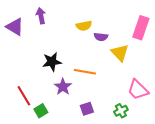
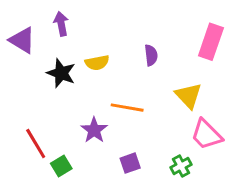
yellow semicircle: (84, 26) -> (97, 63), moved
purple semicircle: (101, 37) -> (151, 55), turned -104
yellow triangle: (120, 53) -> (188, 96), moved
black star: (52, 62) -> (61, 73), moved, turned 30

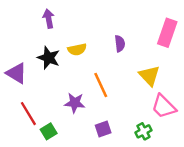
purple triangle: (22, 40) -> (17, 73), moved
orange line: (127, 108) -> (101, 85), turned 55
purple star: (94, 130) -> (75, 103), turned -30

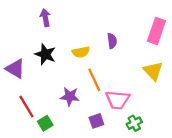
yellow semicircle: (77, 49) -> (81, 52), moved
yellow triangle: (149, 76) -> (153, 71), moved
pink trapezoid: (164, 106) -> (118, 100), moved, turned -40

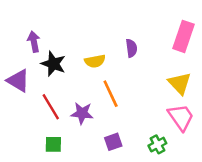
purple arrow: (45, 18) -> (34, 42), moved
pink trapezoid: (118, 100) -> (181, 117), moved, turned -130
red line: (26, 106) -> (51, 107), moved
green square: (45, 123) -> (53, 144), turned 32

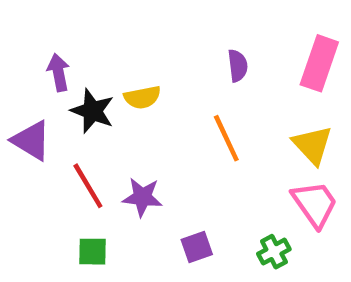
purple semicircle: (131, 48) -> (238, 66), moved
yellow semicircle: (95, 61) -> (142, 97), moved
orange line: (111, 94) -> (226, 138), moved

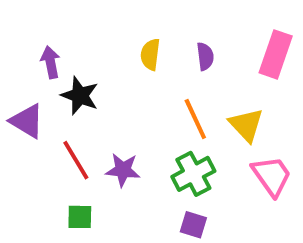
yellow semicircle: (142, 97) -> (150, 54), moved, turned 108
yellow triangle: (312, 145) -> (246, 125), moved
purple square: (197, 247) -> (193, 225), moved, turned 36
green cross: (274, 252) -> (193, 174), moved, size x1.5

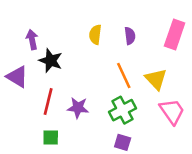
red line: (76, 160) -> (48, 101), turned 45

